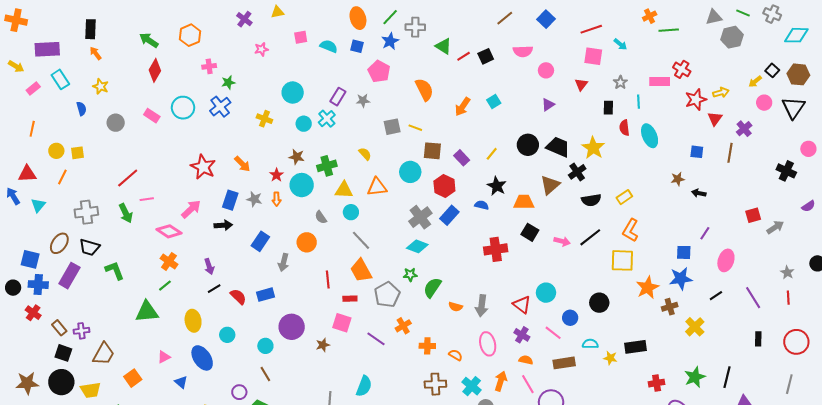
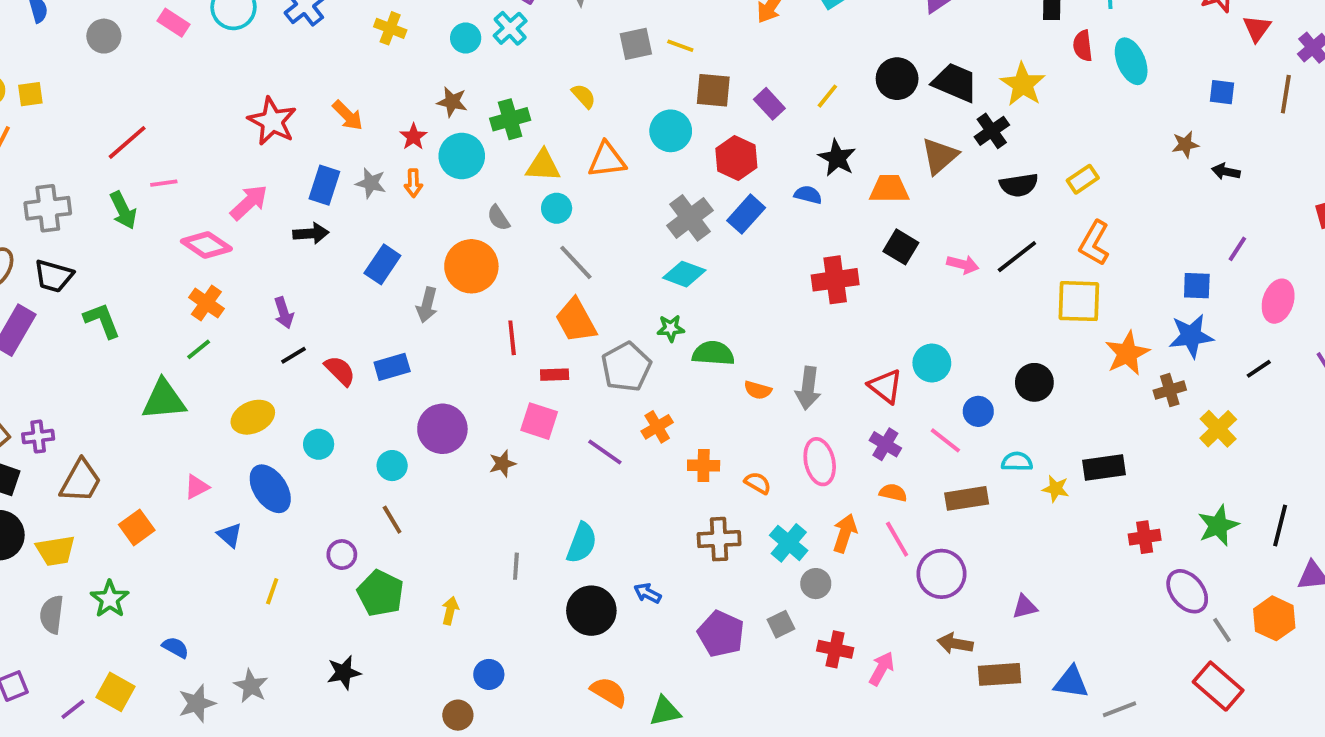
orange circle: (307, 242) -> (471, 266), size x1.4
green semicircle: (432, 288) -> (713, 353), turned 60
yellow ellipse: (193, 321) -> (253, 417), turned 75

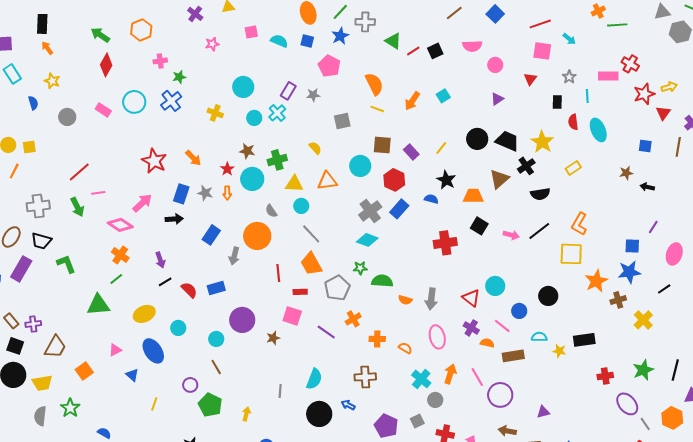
yellow line: (680, 46) -> (377, 109), moved
yellow rectangle: (1083, 179) -> (573, 168), moved
orange semicircle: (893, 493) -> (487, 343), moved
brown cross: (719, 539) -> (365, 377), moved

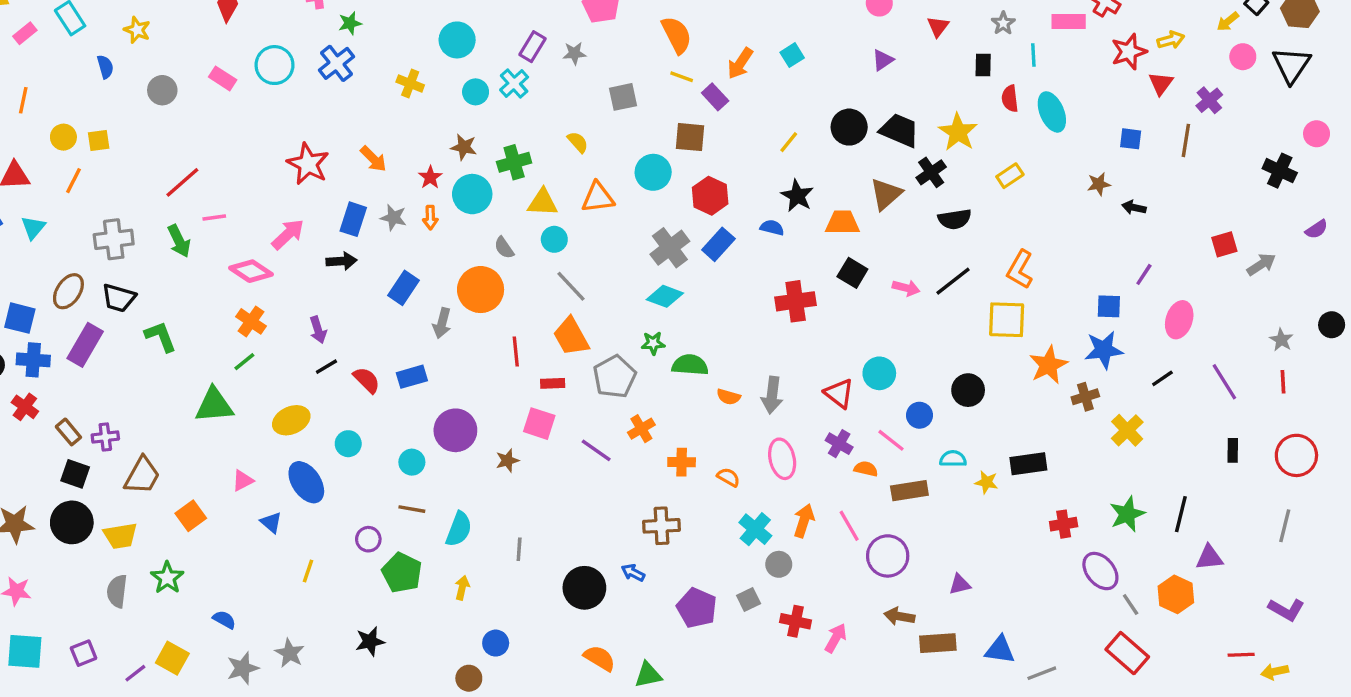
purple rectangle: (411, 152) -> (715, 97), moved
brown line: (216, 367) -> (412, 509), turned -49
cyan semicircle: (314, 379) -> (459, 529), moved

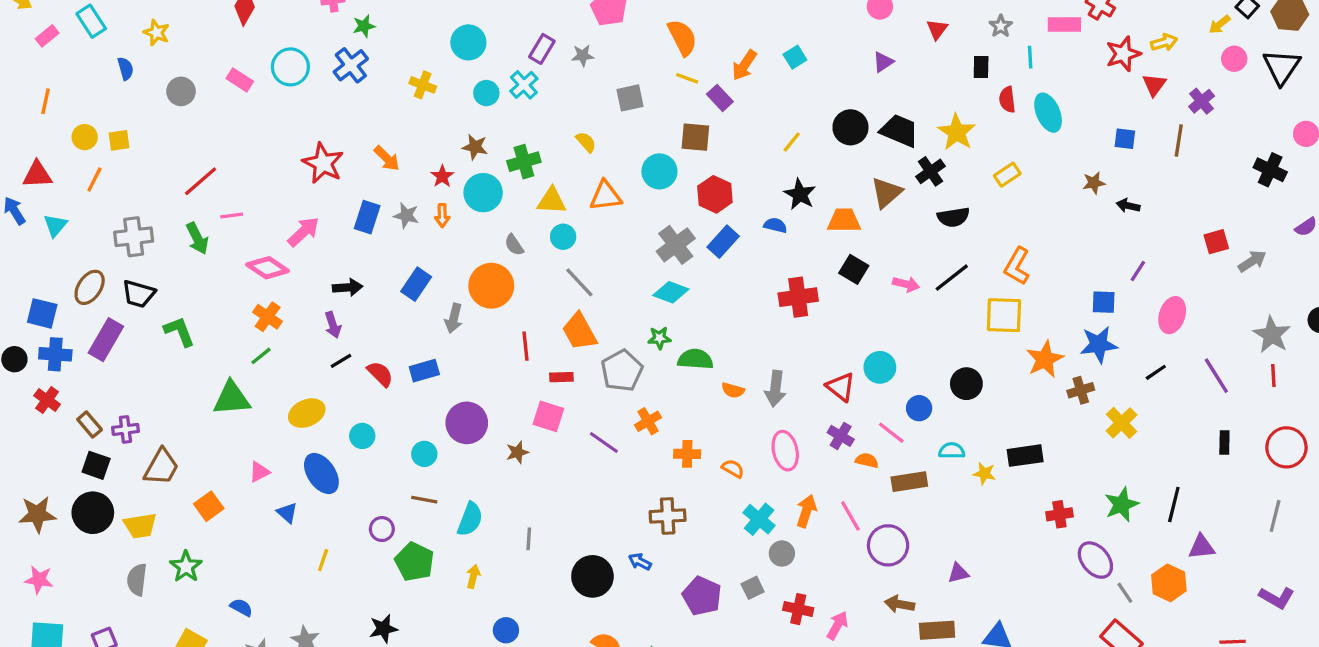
black arrow: (342, 261) -> (348, 287), moved
gray star: (1281, 340) -> (1272, 335), size x1.6

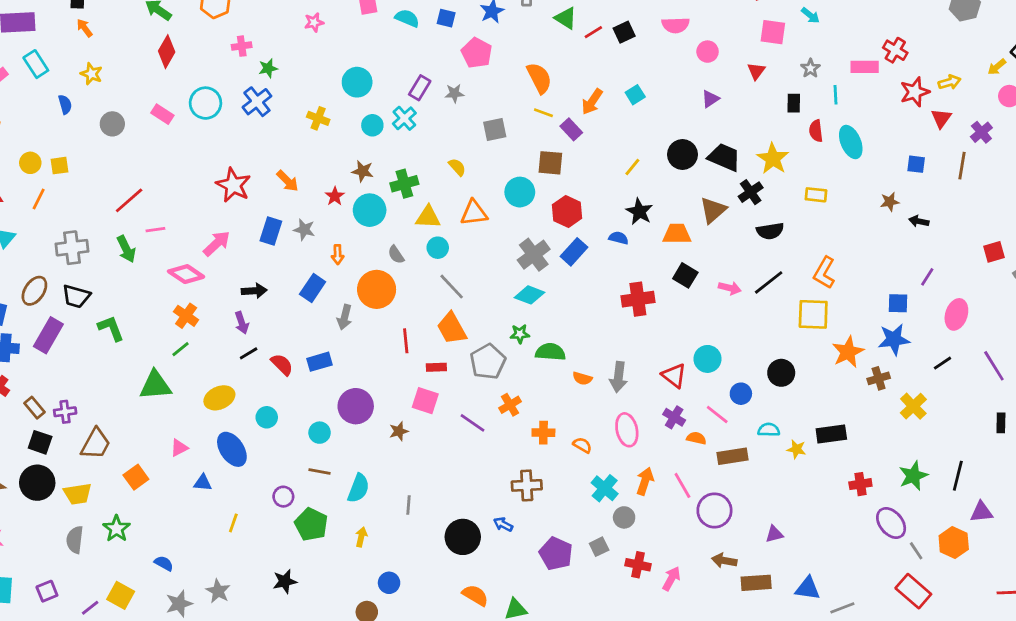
yellow rectangle: (1007, 175) -> (816, 195), turned 40
orange arrow: (442, 215) -> (338, 255), moved
blue triangle: (287, 513) -> (203, 483), turned -36

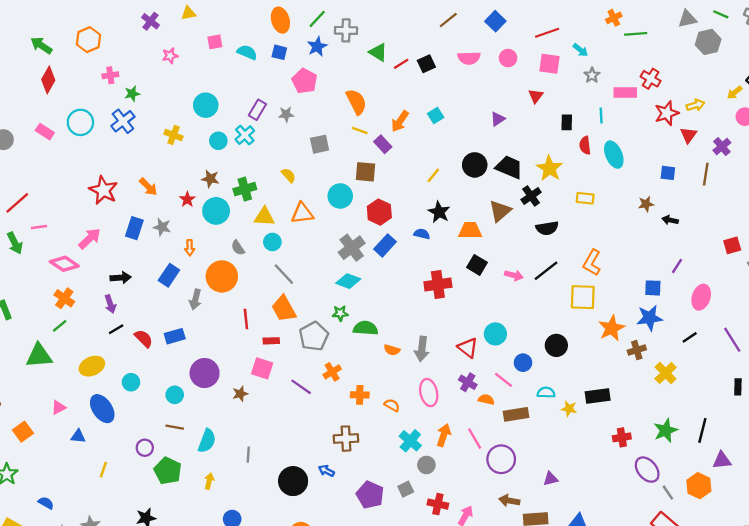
pink circle: (708, 52) -> (508, 58), moved
gray star: (810, 68) -> (592, 75), moved

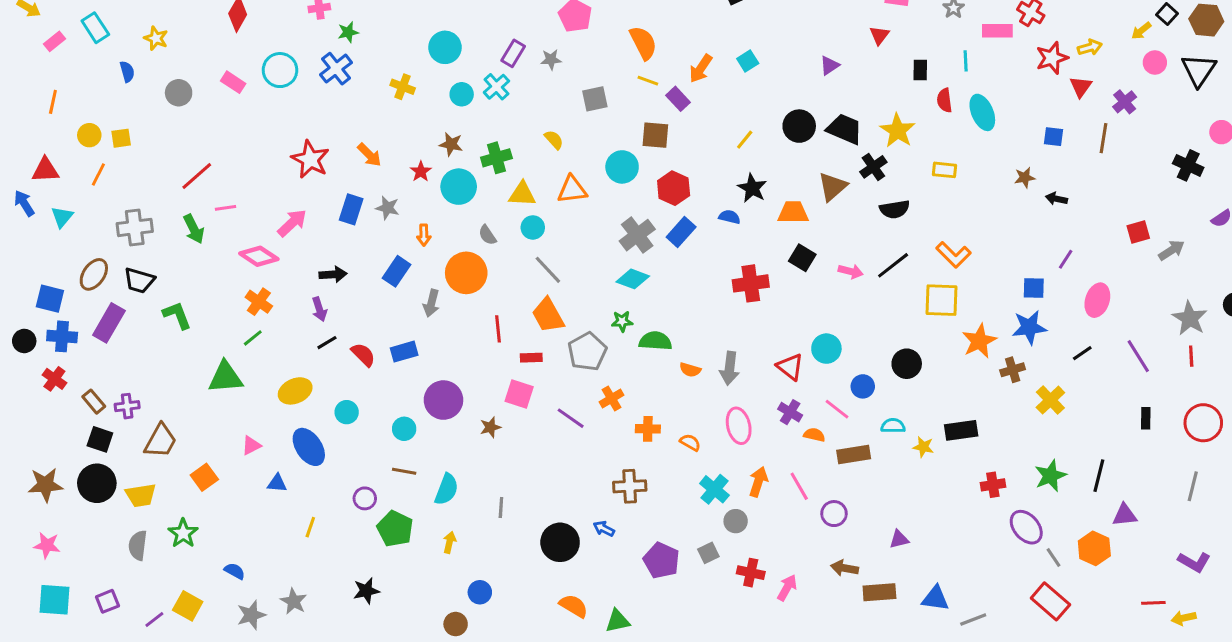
orange L-shape: (592, 263) -> (954, 255), turned -75
purple circle: (501, 459) -> (834, 514), size x0.7

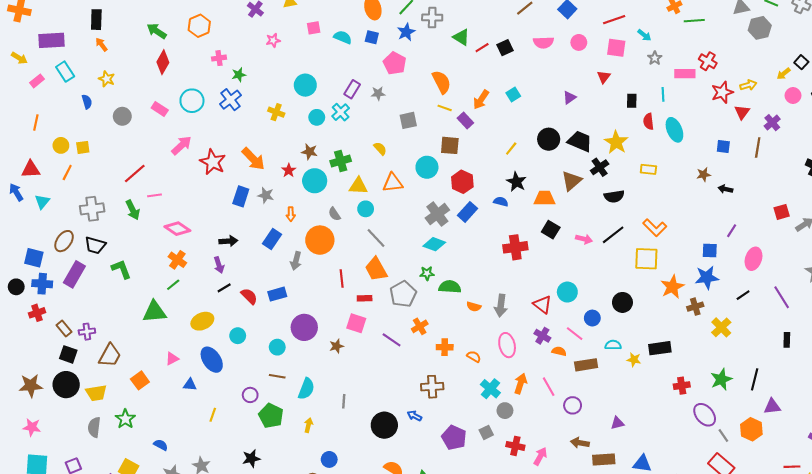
orange arrow: (369, 155) -> (253, 159), size x1.4
pink arrow: (292, 223) -> (182, 145), moved
red cross: (54, 379) -> (37, 313), turned 35

